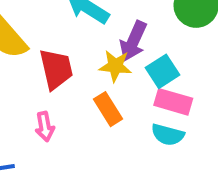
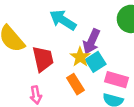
yellow star: (115, 66) -> (80, 57), turned 30
cyan square: (162, 71) -> (96, 62), moved

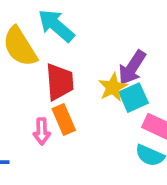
cyan arrow: (63, 20) -> (56, 26), moved
orange rectangle: (75, 84) -> (64, 120), moved

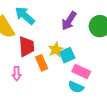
purple arrow: (132, 68) -> (69, 21), moved
orange rectangle: (64, 120) -> (42, 63), moved

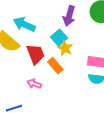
cyan square: (67, 55) -> (59, 38), moved
pink arrow: (17, 74) -> (34, 84), turned 128

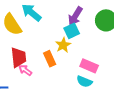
cyan square: (59, 38) -> (72, 31), moved
red trapezoid: (36, 54) -> (19, 57), moved

